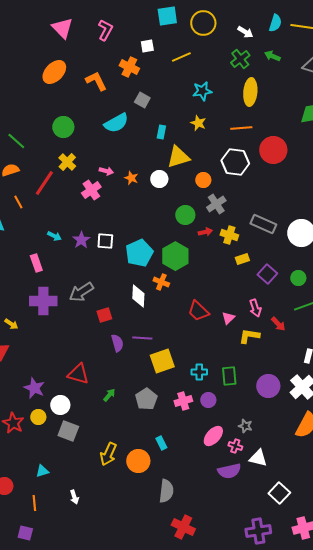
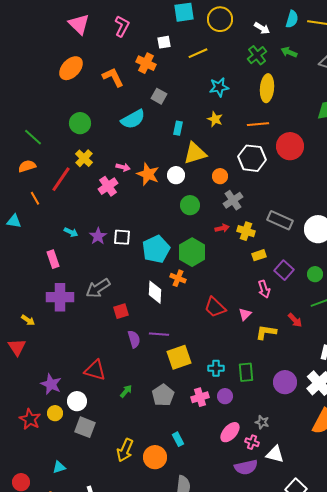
orange star: (131, 178) -> (148, 174), size x1.6
green circle: (185, 215) -> (190, 205), moved
pink arrow: (255, 308) -> (264, 289), moved

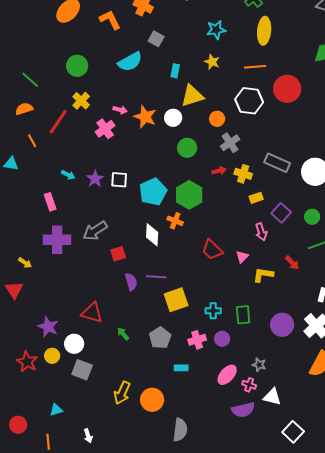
green arrow: (126, 391) -> (123, 334), turned -80
cyan rectangle: (178, 439) -> (181, 368), moved, turned -64

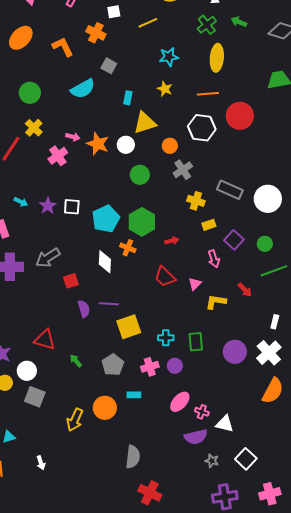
red arrow: (219, 171) -> (172, 241), moved
gray star: (259, 365) -> (212, 461), moved
orange circle: (152, 400) -> (105, 408), moved

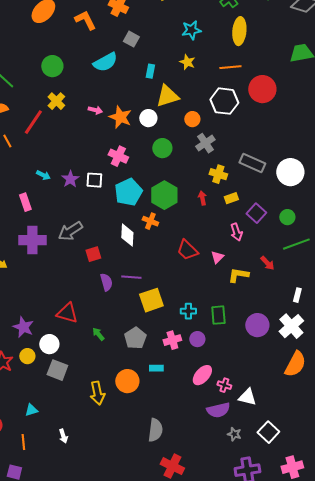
pink cross: (58, 156) -> (118, 156), moved, turned -30
red arrow: (172, 241) -> (202, 198), moved, turned -88
yellow arrow: (75, 420) -> (97, 393), turned -35

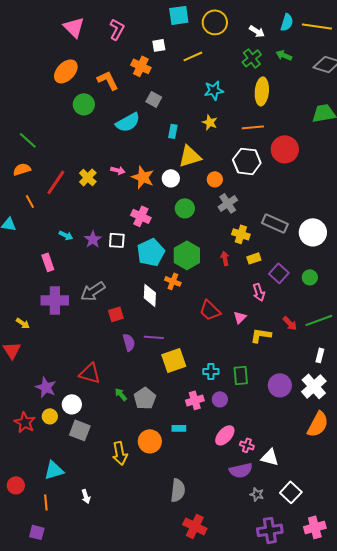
green circle: (52, 66) -> (84, 104), moved
yellow cross: (56, 101) -> (88, 177), moved
green line: (296, 244) -> (319, 320), moved
gray pentagon: (135, 338) -> (145, 398), moved
cyan triangle: (31, 410) -> (54, 470), size x1.5

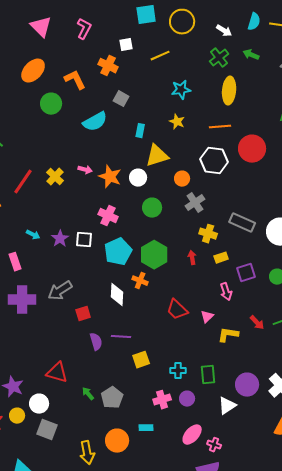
purple square: (279, 273) -> (246, 273), turned 30
yellow square: (174, 360) -> (141, 360), size x0.7
white triangle: (270, 457) -> (227, 406), moved, turned -48

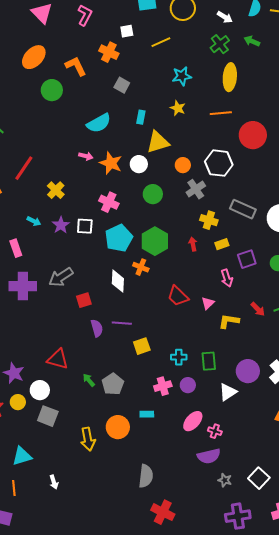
cyan semicircle: (95, 122) -> (99, 123), moved
white hexagon: (214, 161) -> (219, 163), moved
yellow cross: (55, 177) -> (56, 190), moved

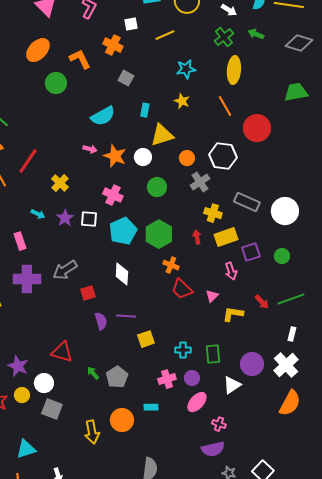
orange line: (221, 113) -> (225, 106), turned 65
yellow rectangle: (222, 244) -> (226, 237), size x1.6
orange cross: (141, 267) -> (171, 265), moved
pink ellipse: (193, 421) -> (197, 402), moved

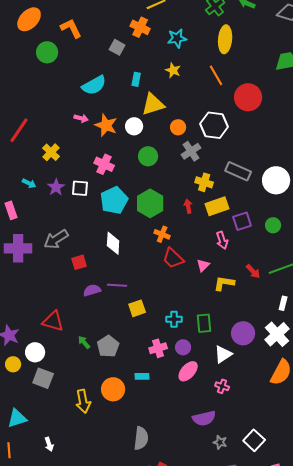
orange cross: (113, 45) -> (140, 27), moved
purple semicircle: (101, 321) -> (92, 290), turned -90
pink cross: (219, 424) -> (222, 386), moved

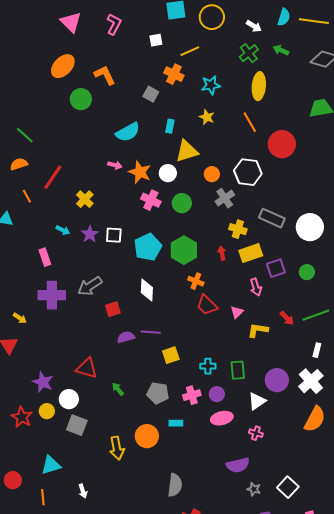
pink cross: (104, 164) -> (151, 200), moved
gray pentagon: (108, 346) -> (158, 393), moved, turned -30
pink ellipse: (188, 371) -> (222, 418), turned 35

